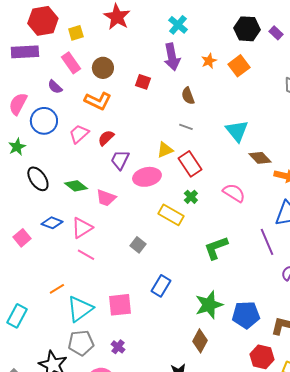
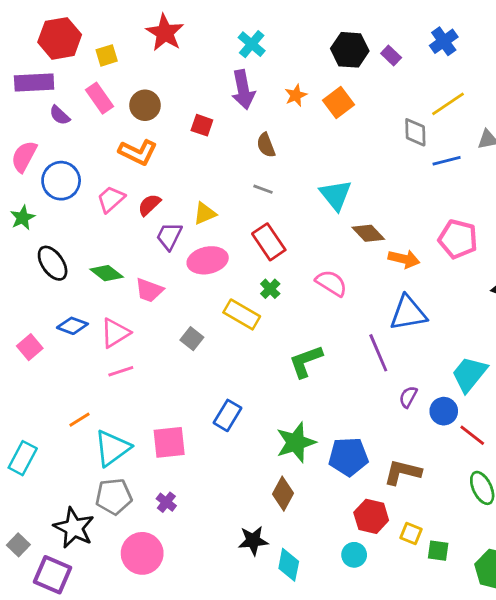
purple semicircle: (55, 87) -> (60, 115), moved
yellow triangle: (165, 150) -> (205, 213), moved
gray square: (138, 245) -> (192, 339), moved
pink line: (86, 255) -> (121, 371), turned -48

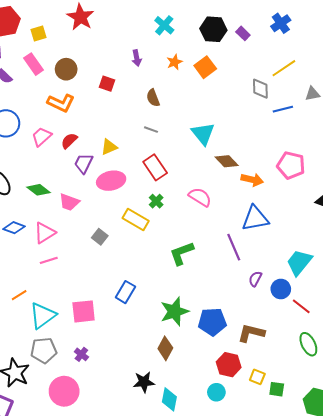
cyan cross: (252, 44) -> (164, 25), moved
purple arrow: (243, 90) -> (137, 58), size x0.6

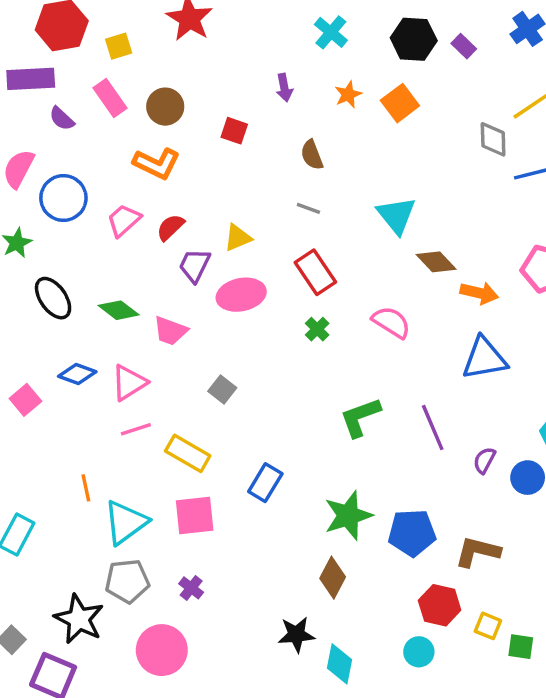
yellow rectangle: (136, 219) -> (188, 453), moved
purple line: (234, 247) -> (433, 427), moved
orange line: (19, 295) -> (86, 488), turned -70

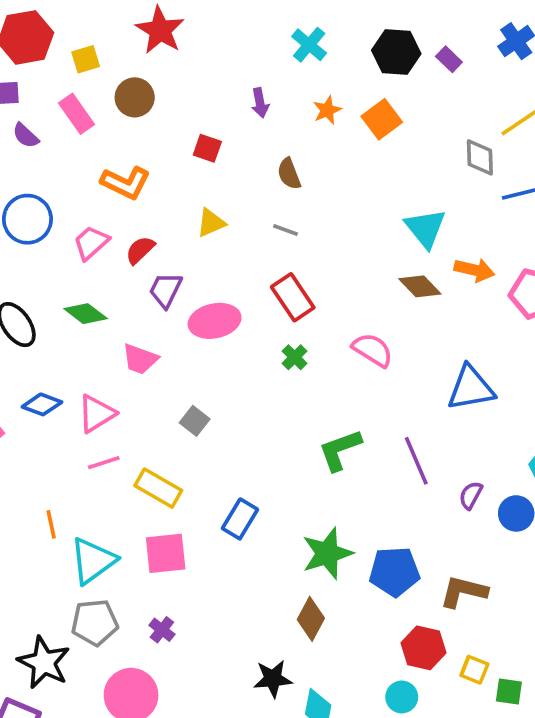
brown circle: (165, 107) -> (135, 97), moved
cyan triangle: (396, 215) -> (425, 228), moved
yellow triangle: (238, 238) -> (211, 223), moved
orange arrow: (479, 293) -> (474, 270), moved
green diamond: (119, 310) -> (86, 314), moved

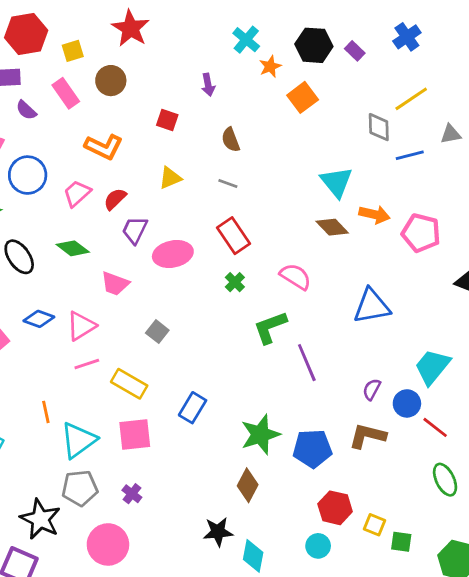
orange star: (327, 110) -> (270, 66), moved
green L-shape: (340, 450) -> (270, 327), moved
purple line: (416, 461) -> (307, 363), moved
brown L-shape: (463, 592) -> (367, 436), moved

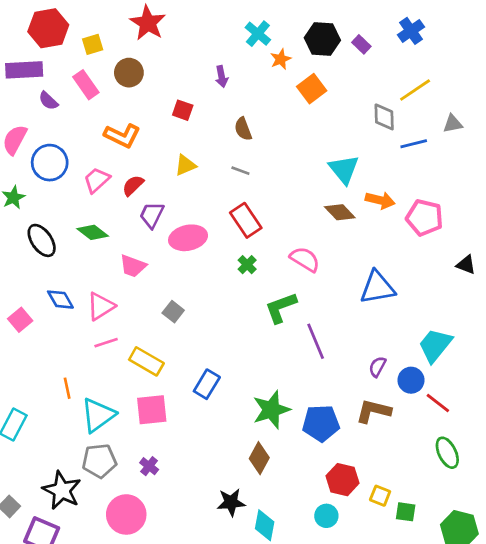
blue diamond: (39, 319) -> (60, 300), turned 40

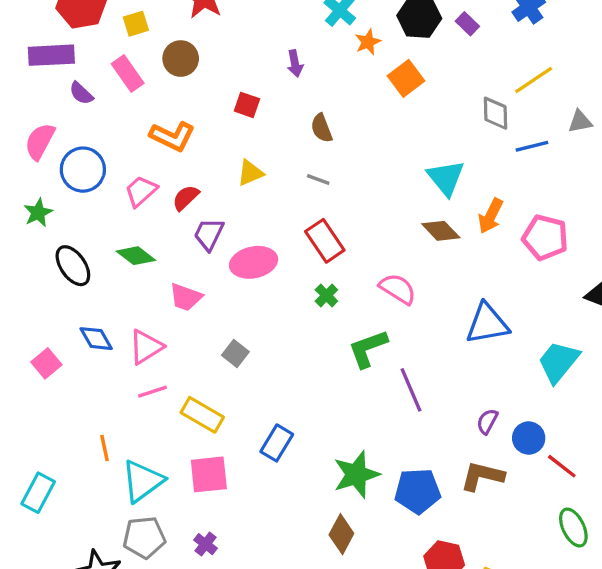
orange arrow: (380, 200) -> (491, 216), turned 104
cyan trapezoid: (435, 345) -> (558, 362), moved

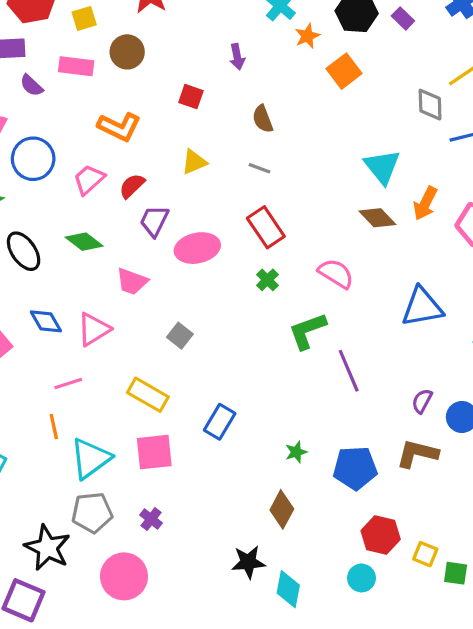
pink rectangle: (128, 73) -> (76, 66), turned -48
pink line: (152, 392) -> (68, 384), moved
green star: (356, 474) -> (296, 452), size x0.5

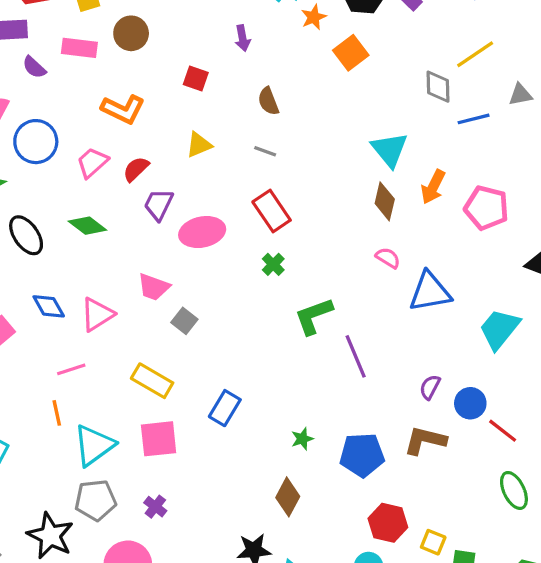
brown diamond: (377, 218) -> (385, 201), turned 57
pink semicircle: (336, 274) -> (388, 258), moved, size x0.7
pink trapezoid: (132, 281) -> (154, 287), moved

